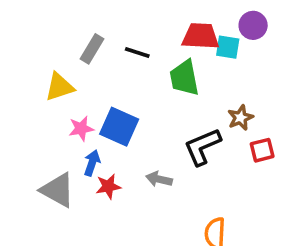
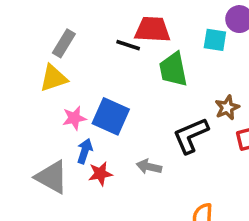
red trapezoid: (201, 36) -> (152, 29), moved
gray rectangle: (92, 49) -> (64, 43), moved

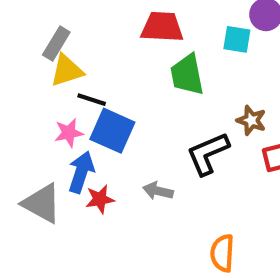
black line: (128, 45) -> (92, 100), moved
yellow triangle: (53, 78) -> (67, 71), moved
brown star: (227, 108) -> (251, 120), turned -30
blue arrow: (85, 151) -> (81, 172), size x1.4

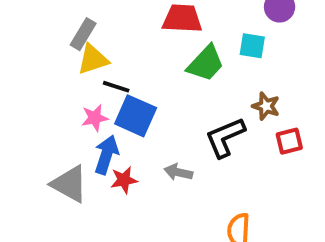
cyan square: (237, 39) -> (252, 46), moved
green trapezoid: (187, 75) -> (206, 63), turned -126

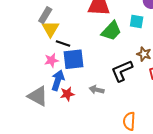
yellow triangle: (93, 59) -> (50, 29), turned -42
blue square: (136, 116) -> (74, 59), turned -30

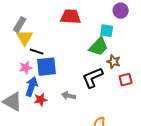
green trapezoid: (111, 31) -> (99, 47), moved

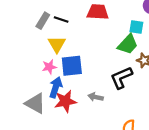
yellow triangle: (25, 38) -> (57, 44), moved
black line: (37, 52) -> (61, 19), moved
red star: (41, 100) -> (65, 101), size x1.5

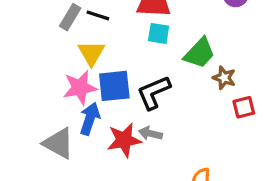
cyan square: (136, 27) -> (159, 33), moved
pink star: (49, 67) -> (80, 88), size x1.5
black L-shape: (121, 78) -> (154, 92), moved
red star: (65, 101) -> (124, 140), moved

